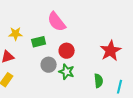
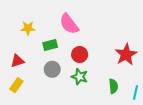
yellow star: (16, 34) -> (28, 28), moved
gray circle: (49, 65) -> (52, 69), moved

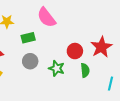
red circle: (80, 55) -> (75, 51), moved
green semicircle: (113, 86) -> (85, 70), moved

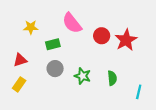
red star: (101, 47) -> (126, 40), moved
red circle: (75, 51) -> (102, 36), moved

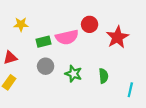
pink semicircle: (72, 23) -> (67, 37), moved, turned -65
red circle: (102, 36) -> (90, 24), moved

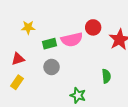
green star: (73, 74) -> (78, 95), moved

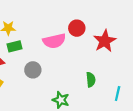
green rectangle: (49, 44) -> (15, 46), moved

